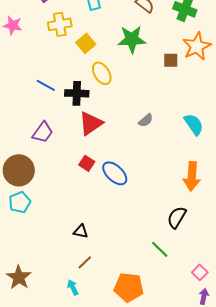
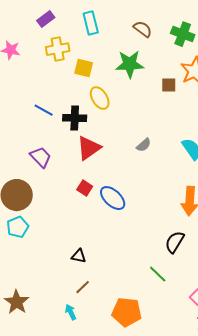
yellow square: (86, 43) -> (84, 68), turned -36
purple trapezoid: (43, 132) -> (41, 157), turned -80

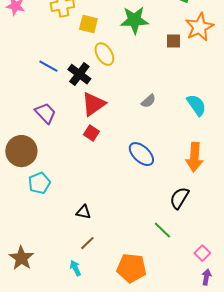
black cross: (75, 118) -> (79, 74), turned 35
red square: (85, 188) -> (91, 133), moved
blue ellipse: (113, 198) -> (141, 154), moved
cyan pentagon: (18, 227) -> (39, 183), moved

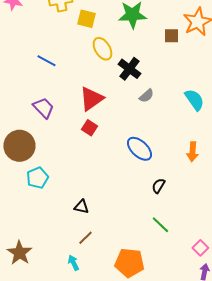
black cross: (79, 74) -> (129, 69), moved
orange arrow: (194, 157) -> (192, 152), size x0.7
black semicircle: (179, 198) -> (158, 186), moved, size x0.7

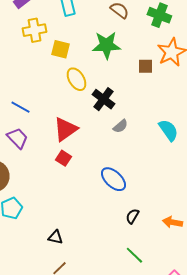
blue line: (46, 61) -> (20, 107), moved
orange arrow: (192, 152) -> (172, 222), moved, turned 96

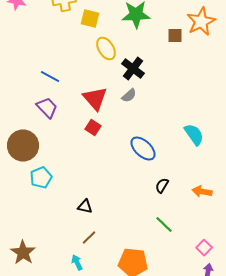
gray semicircle: (120, 126) -> (129, 96), moved
red triangle: (65, 129) -> (95, 98), turned -36
cyan semicircle: (168, 130) -> (194, 134), moved

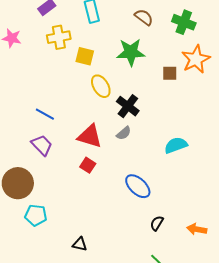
red triangle: (95, 98) -> (90, 136), turned -32
cyan semicircle: (194, 134) -> (176, 145), moved, turned -75
cyan pentagon: (41, 178) -> (36, 215), turned 30

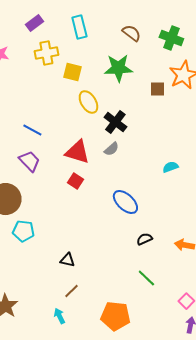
cyan semicircle: (176, 145) -> (170, 167), moved, size x0.7
black semicircle: (157, 223) -> (144, 239), turned 35

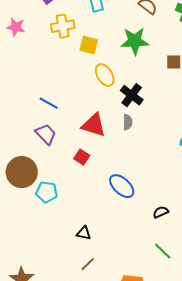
gray semicircle: (111, 149) -> (128, 122), turned -49
red square: (75, 181) -> (82, 157), moved
blue ellipse: (125, 202) -> (122, 186), moved
cyan pentagon: (23, 231) -> (47, 192), moved

